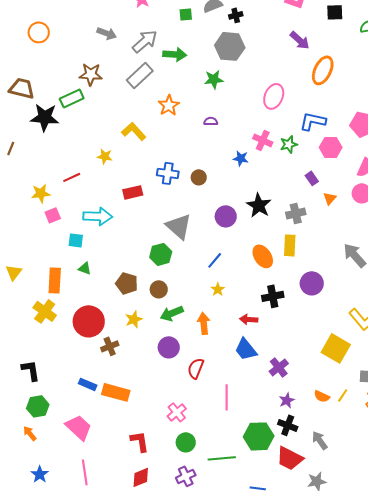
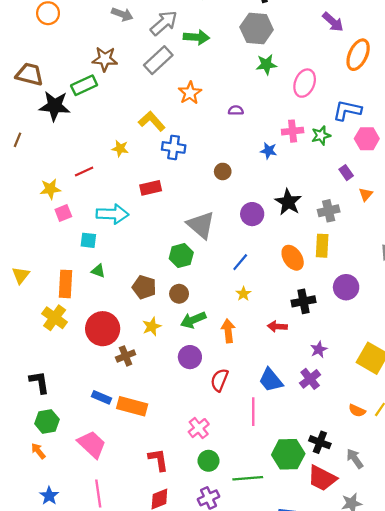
green star: (214, 79) -> (266, 64), moved
pink cross: (263, 140) -> (293, 131), turned -30
blue cross: (168, 173) -> (174, 147), moved
blue trapezoid: (246, 349) -> (271, 380), moved
purple star: (287, 400) -> (319, 349), moved

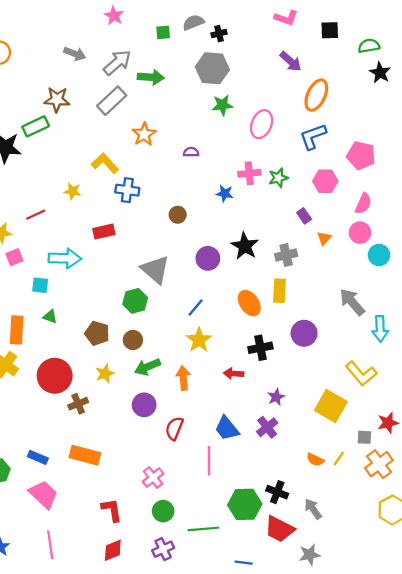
blue L-shape: (347, 110) -> (313, 136), moved, turned -32
yellow star: (243, 294) -> (199, 340), size x1.6
blue rectangle: (102, 397) -> (38, 457), moved

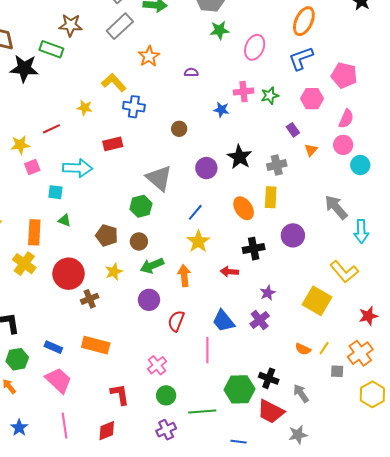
green rectangle: (36, 126) -> (51, 49), turned 45
gray square: (364, 437) -> (337, 371), moved
red diamond: (113, 550) -> (107, 431), moved

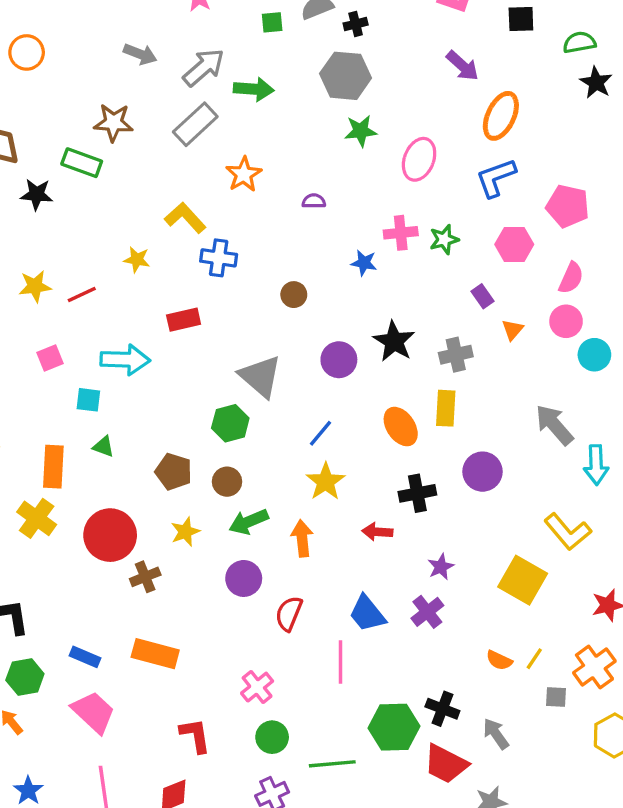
black star: (24, 68) -> (37, 194), size x0.7
yellow star: (20, 145) -> (35, 286), moved

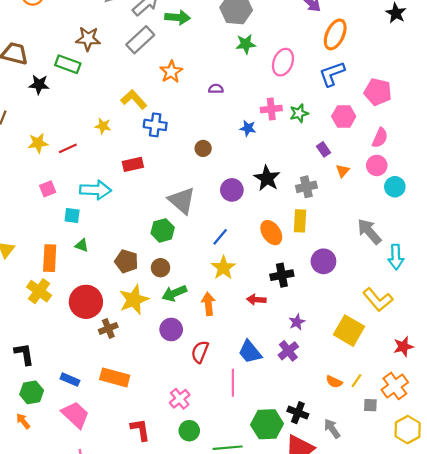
yellow star: (185, 532) -> (134, 300), size x1.6

